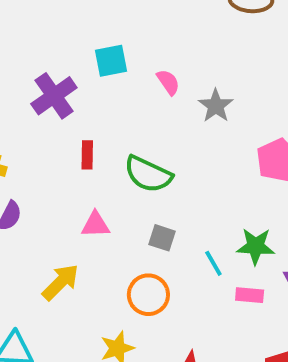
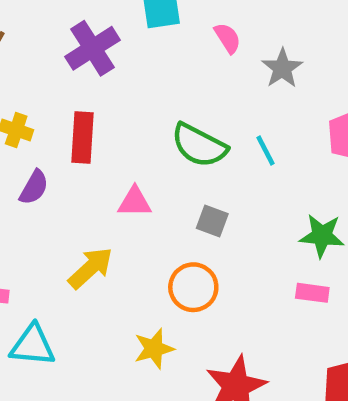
red rectangle: (87, 155) -> (82, 137), moved, size x1.5
cyan line: (213, 263) -> (265, 151), moved

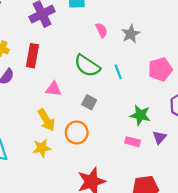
pink semicircle: (228, 38) -> (101, 30), moved
yellow arrow: (91, 268) -> (46, 120), moved, turned 95
yellow star: (154, 349) -> (42, 148), moved

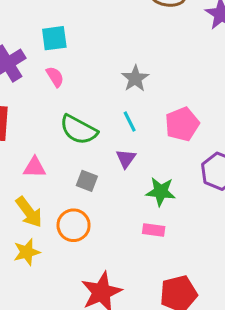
pink semicircle: (101, 30) -> (55, 77), moved
cyan line: (118, 72) -> (130, 122), moved
purple triangle: (159, 137) -> (126, 158), moved

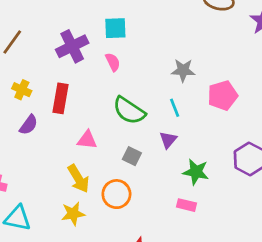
gray star: (135, 78) -> (183, 70), turned 30
pink pentagon: (182, 124) -> (223, 96), moved

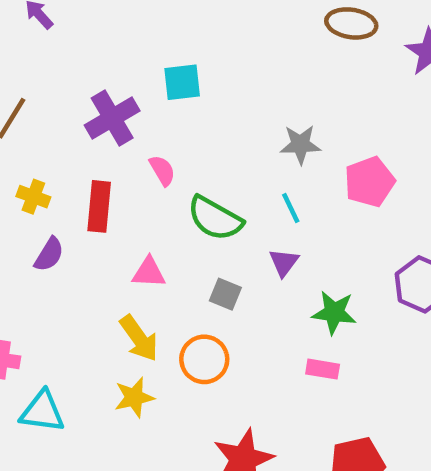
pink semicircle: (113, 62) -> (162, 170), moved

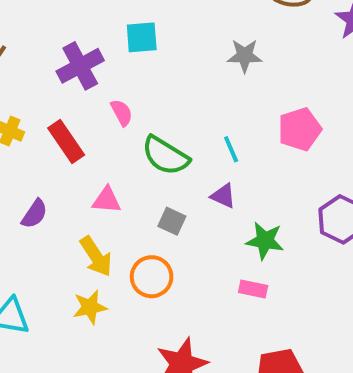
gray star: (300, 144) -> (245, 56), moved
red rectangle: (99, 206) -> (66, 142), turned -42
purple semicircle: (49, 254) -> (35, 214), moved
purple triangle: (284, 262) -> (223, 196), turned -44

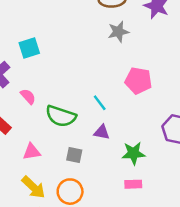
gray star: (245, 56) -> (118, 32), moved
pink pentagon: (300, 129) -> (138, 81), turned -30

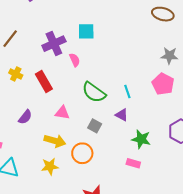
gray star: (118, 32) -> (169, 56), moved
pink semicircle: (28, 96) -> (75, 60), moved
yellow arrow: (33, 187) -> (55, 141), turned -45

